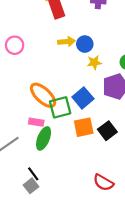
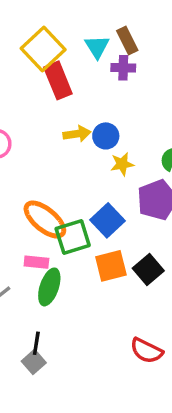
black line: (33, 174) -> (36, 343), turned 48

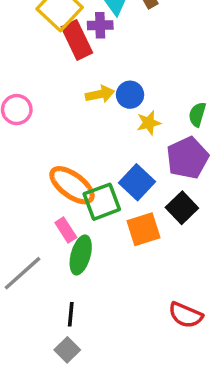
purple cross: (123, 68) -> (100, 25), moved
pink rectangle: (36, 262) -> (66, 230), turned 55
black square: (148, 269) -> (182, 208), moved
gray square: (34, 362) -> (67, 350), moved

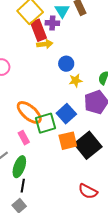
yellow arrow: (100, 94) -> (45, 44), moved
black square: (182, 208) -> (88, 145), moved, size x1.5
green ellipse: (81, 255) -> (19, 167), moved

